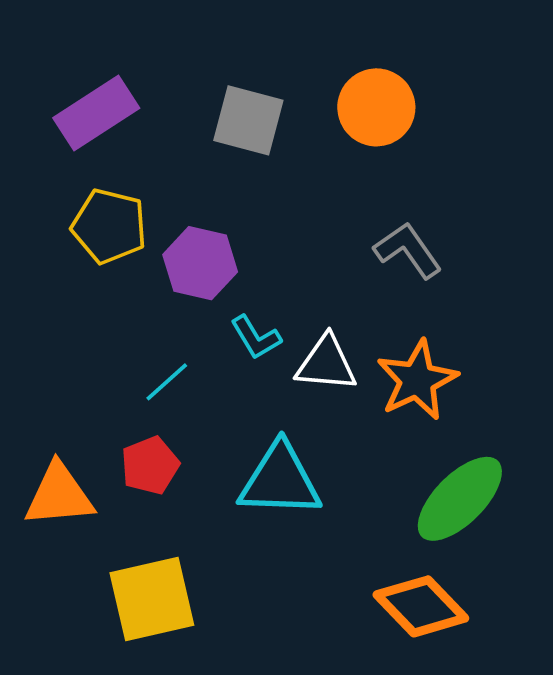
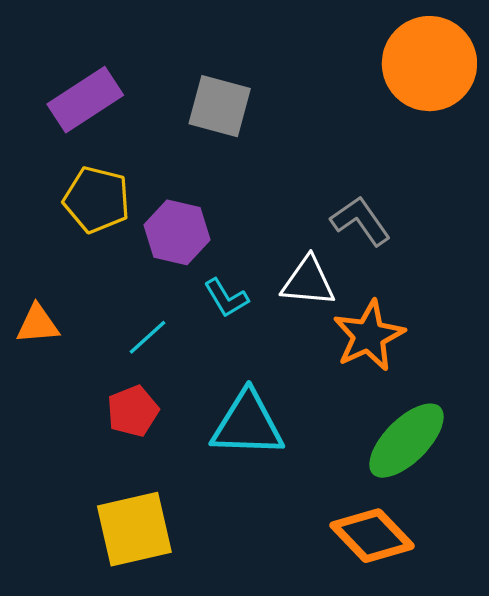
orange circle: (376, 107) -> (429, 64), moved, size x1.4
white triangle: (326, 363) -> (308, 282), moved
orange triangle: (59, 495) -> (38, 324), moved, size x0.7

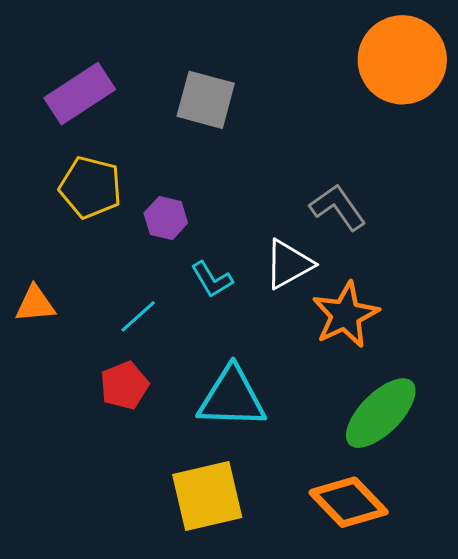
purple hexagon: (177, 232) -> (166, 218), size x0.7
white triangle: (308, 282) -> (289, 264), turned -34
yellow square: (134, 529) -> (207, 496), moved

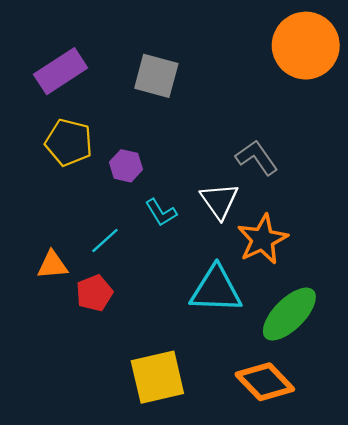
white triangle: (289, 264) -> (219, 201), turned -36
orange triangle: (35, 304) -> (52, 265), moved
cyan triangle: (232, 398) -> (216, 290), moved

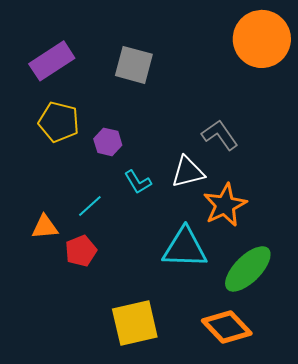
white triangle: (219, 201) -> (188, 172), turned 51

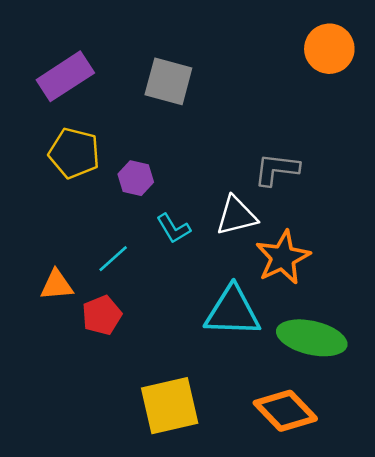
orange circle: (262, 39) -> (329, 49), size x0.7
gray L-shape: (220, 135) -> (277, 169), turned -48
green ellipse: (248, 269) -> (312, 338), turned 58

